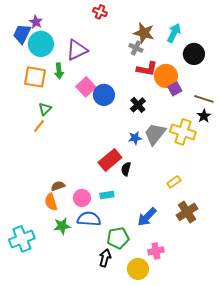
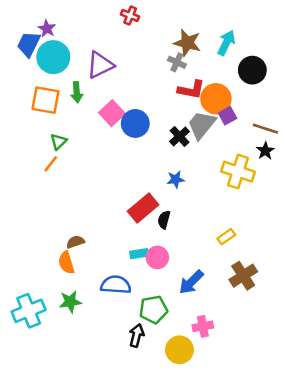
gray trapezoid: (155, 134) -> (202, 125), moved
pink circle: (82, 198) -> (157, 257), moved
green star: (62, 226) -> (70, 302), moved

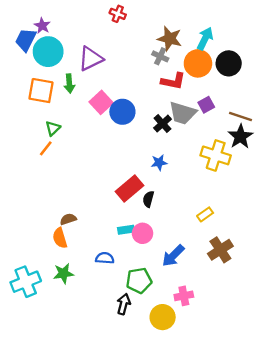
orange circle: (216, 99) -> (198, 63), moved
gray trapezoid: (202, 125) -> (183, 113), turned -112
black star: (265, 151) -> (240, 137), size x1.5
blue semicircle: (116, 285) -> (105, 258), size x0.7

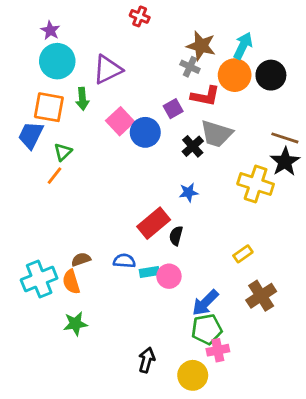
blue trapezoid: (26, 40) -> (31, 135), moved
purple square: (206, 105) -> (173, 109), moved
blue semicircle: (105, 258) -> (124, 261), moved
green pentagon: (139, 280) -> (207, 329), moved
cyan cross: (26, 282) -> (39, 279), moved

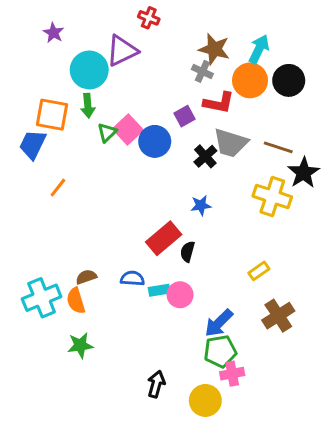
cyan circle: (57, 61) -> (89, 70), moved
purple triangle: (108, 70) -> (122, 51), moved
brown line: (285, 138) -> (278, 147), moved
green triangle: (63, 152) -> (107, 132), moved

